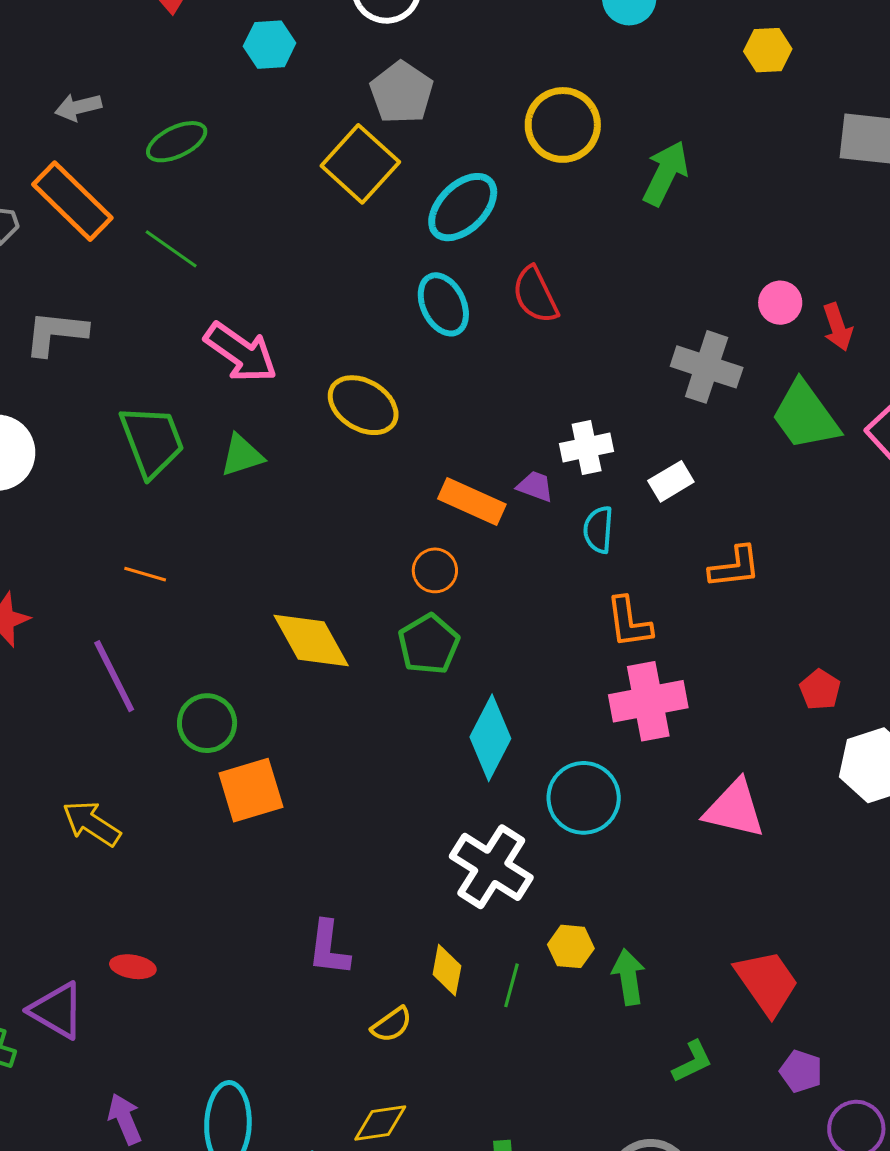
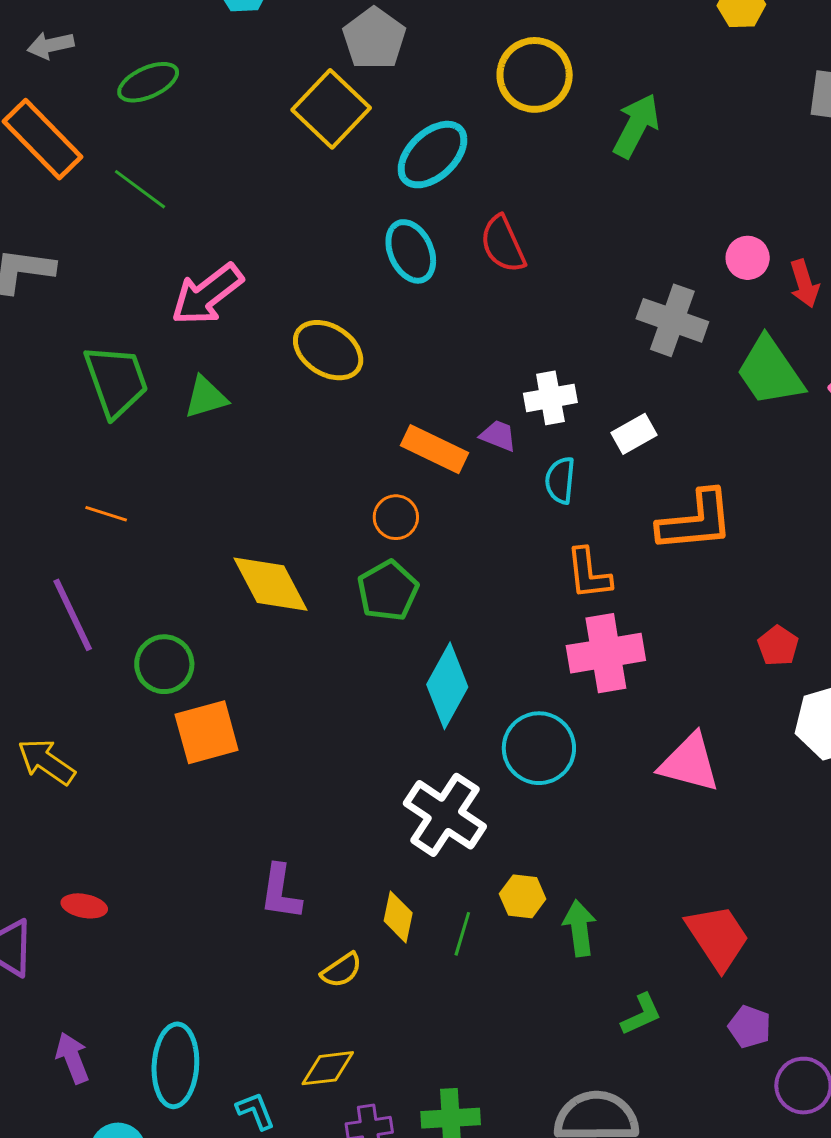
pink arrow: (241, 352) -> (207, 294), turned 106
orange L-shape: (735, 567) -> (696, 521), size x1.5

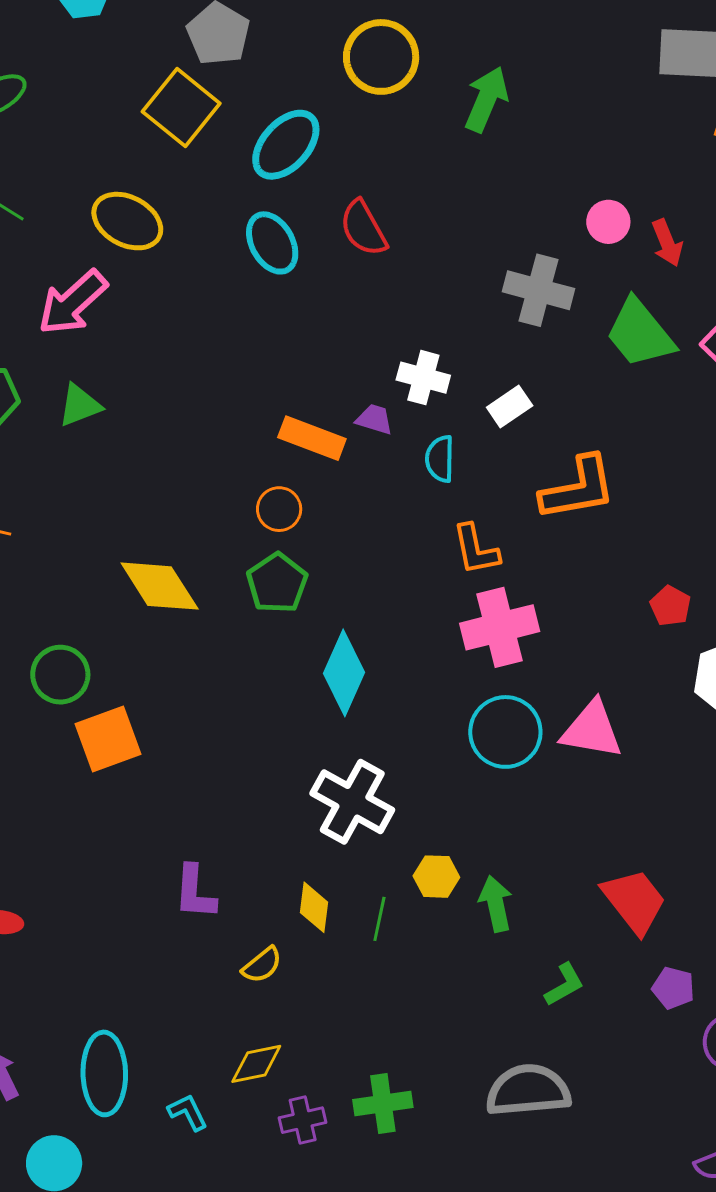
yellow ellipse: (328, 350) -> (127, 221), moved
white cross: (550, 398) -> (423, 378), turned 30
cyan circle: (539, 748) -> (505, 732), moved

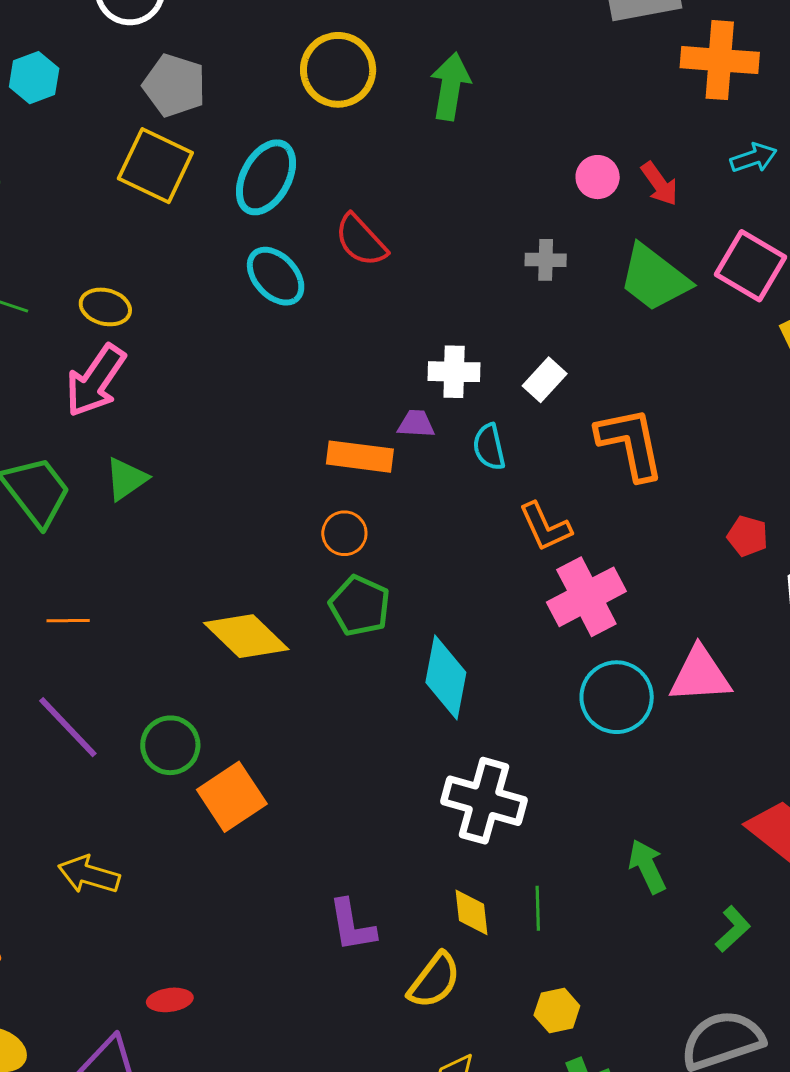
yellow ellipse: (127, 221) -> (105, 307), moved, size x0.7
gray cross: (539, 290) -> (546, 260), size x0.6
orange L-shape: (578, 488) -> (630, 443), turned -78
yellow hexagon: (436, 877) -> (557, 1010), moved
yellow semicircle: (262, 965) -> (434, 981), size x1.4

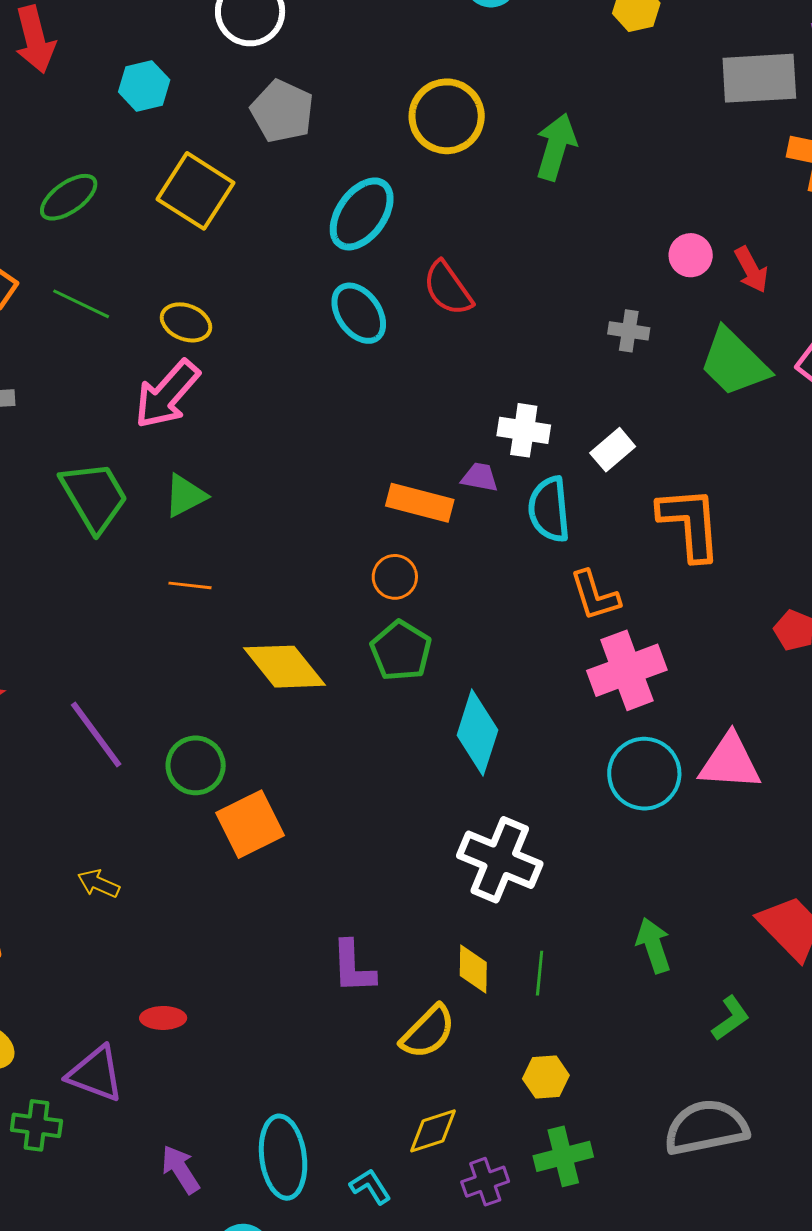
yellow square: (155, 166) -> (195, 191), moved
cyan semicircle: (489, 447) -> (549, 509), size x1.4
orange line: (68, 621) -> (190, 585), moved
yellow arrow: (89, 875) -> (98, 884), size x0.7

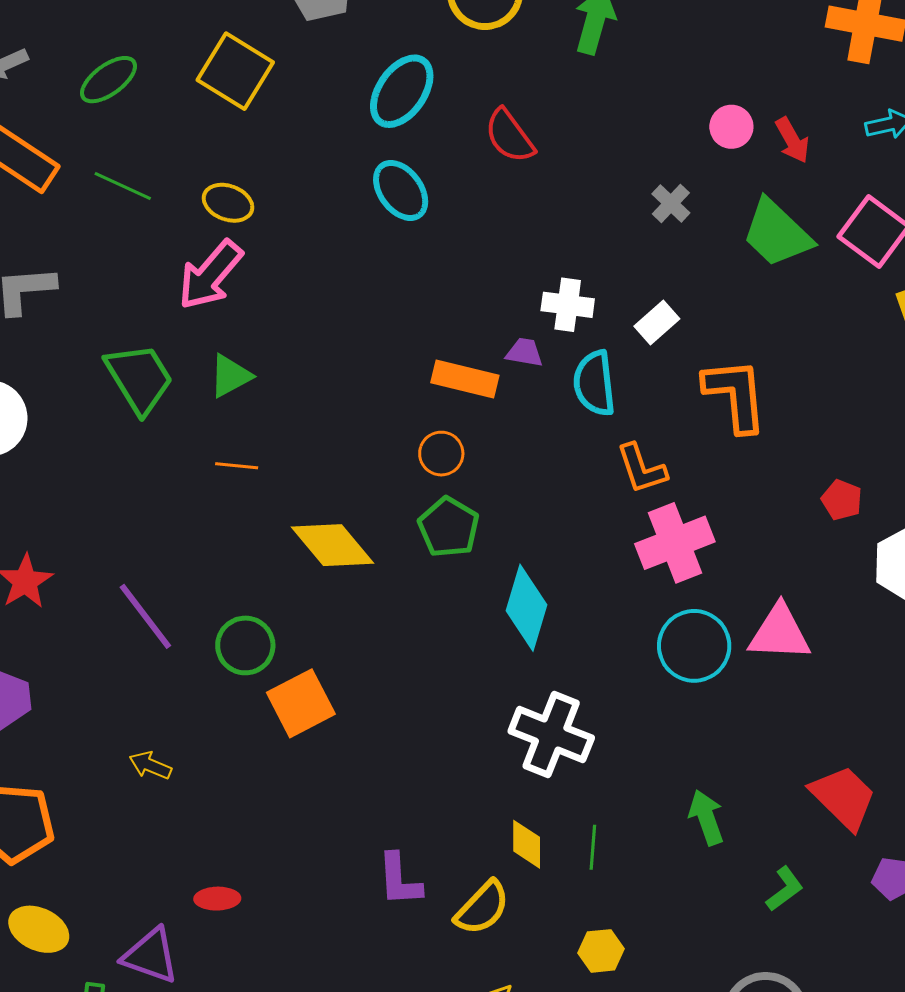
red semicircle: (448, 288) -> (510, 136), moved
gray cross: (629, 331) -> (671, 203), turned 36
purple L-shape: (353, 967) -> (399, 880), moved

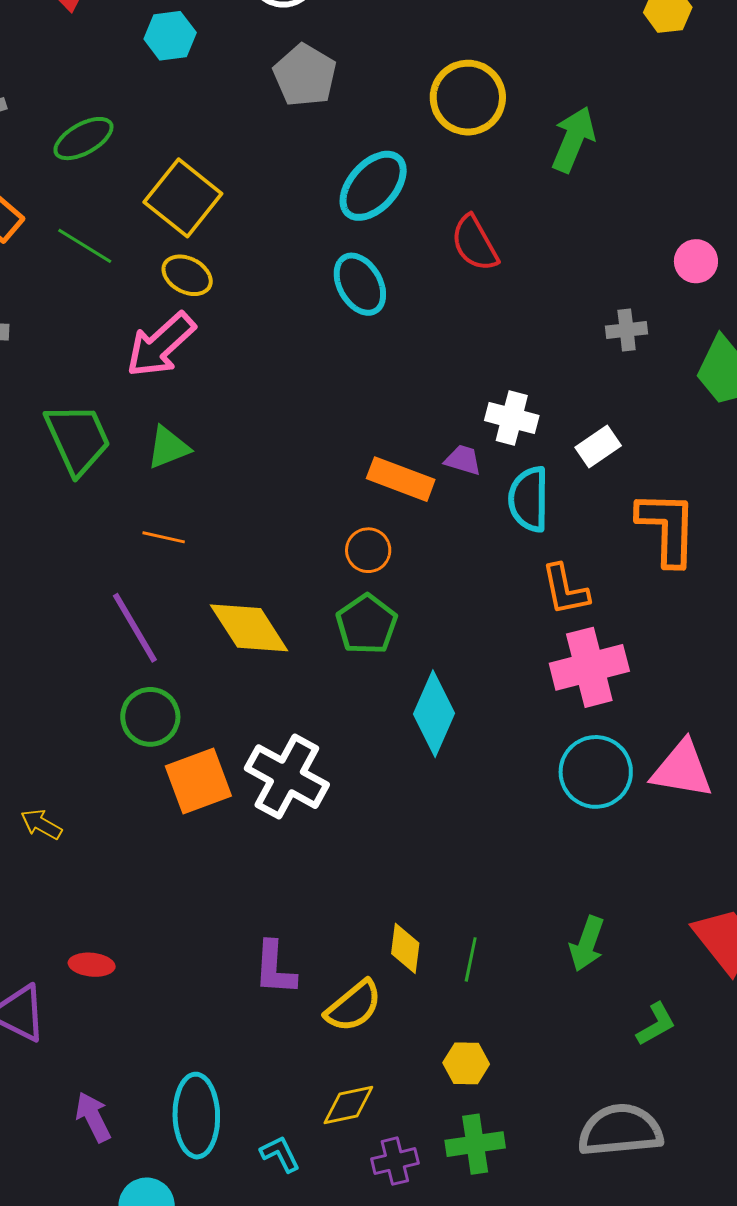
yellow square: (235, 71) -> (183, 198), moved
gray cross: (671, 203) -> (627, 330), turned 33
purple line: (145, 616) -> (135, 628), moved
white cross: (551, 735) -> (287, 777), moved
green arrow: (706, 817) -> (587, 944), turned -148

